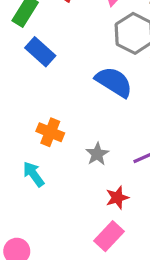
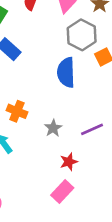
blue semicircle: (114, 82) -> (66, 72), turned -124

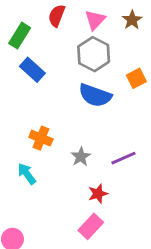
gray hexagon: (82, 35) -> (94, 54), moved
blue semicircle: (66, 72) -> (95, 95), turned -68

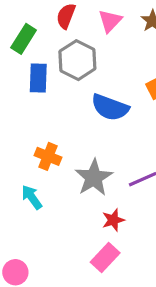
gray hexagon: (94, 54) -> (77, 60), moved
blue rectangle: (32, 70) -> (38, 78), turned 50
gray star: (81, 157) -> (94, 178), size x1.6

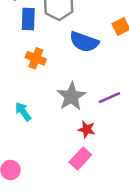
orange cross: (48, 156) -> (36, 58), moved
red star: (113, 220) -> (87, 129), turned 30

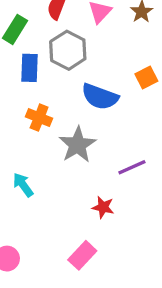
gray star: (71, 96) -> (77, 145), moved
pink rectangle: (80, 159) -> (82, 255), moved

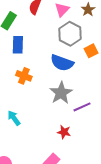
gray hexagon: (68, 50) -> (70, 34), moved
gray star: (77, 145) -> (61, 93), moved

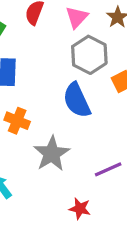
blue semicircle: (62, 63) -> (77, 100), turned 45
gray star: (61, 93) -> (52, 154), moved

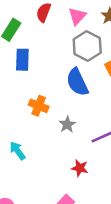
orange cross: (17, 121) -> (39, 106), moved
gray star: (52, 154) -> (67, 124), moved, size x0.6

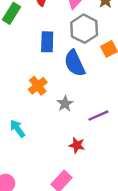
blue rectangle: (22, 60) -> (47, 42), moved
orange cross: (39, 106) -> (38, 86), turned 30

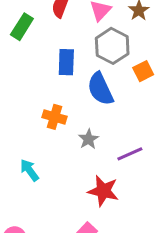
orange cross: (38, 86) -> (55, 117), turned -36
red star: (77, 145) -> (103, 191), size x1.5

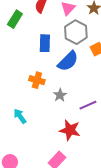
blue semicircle: (100, 89) -> (68, 61), turned -110

